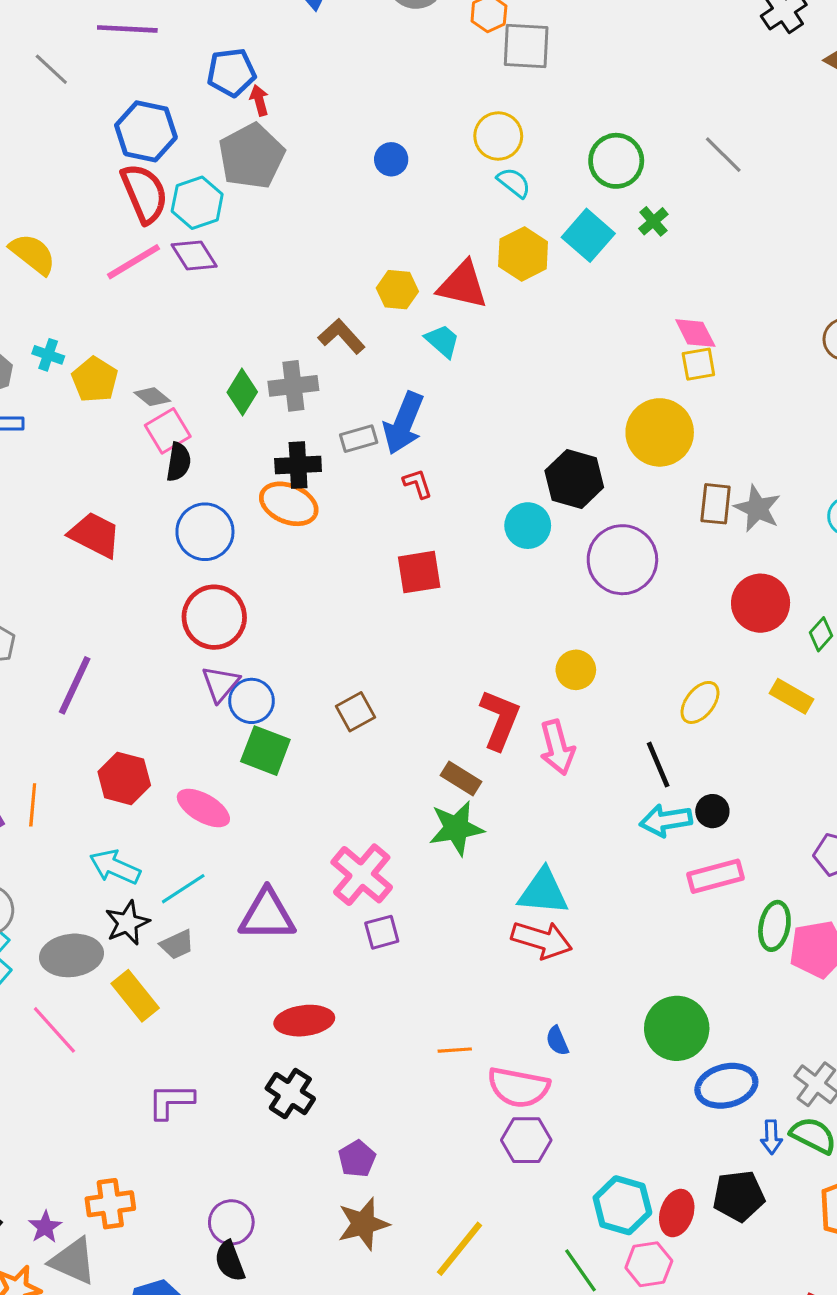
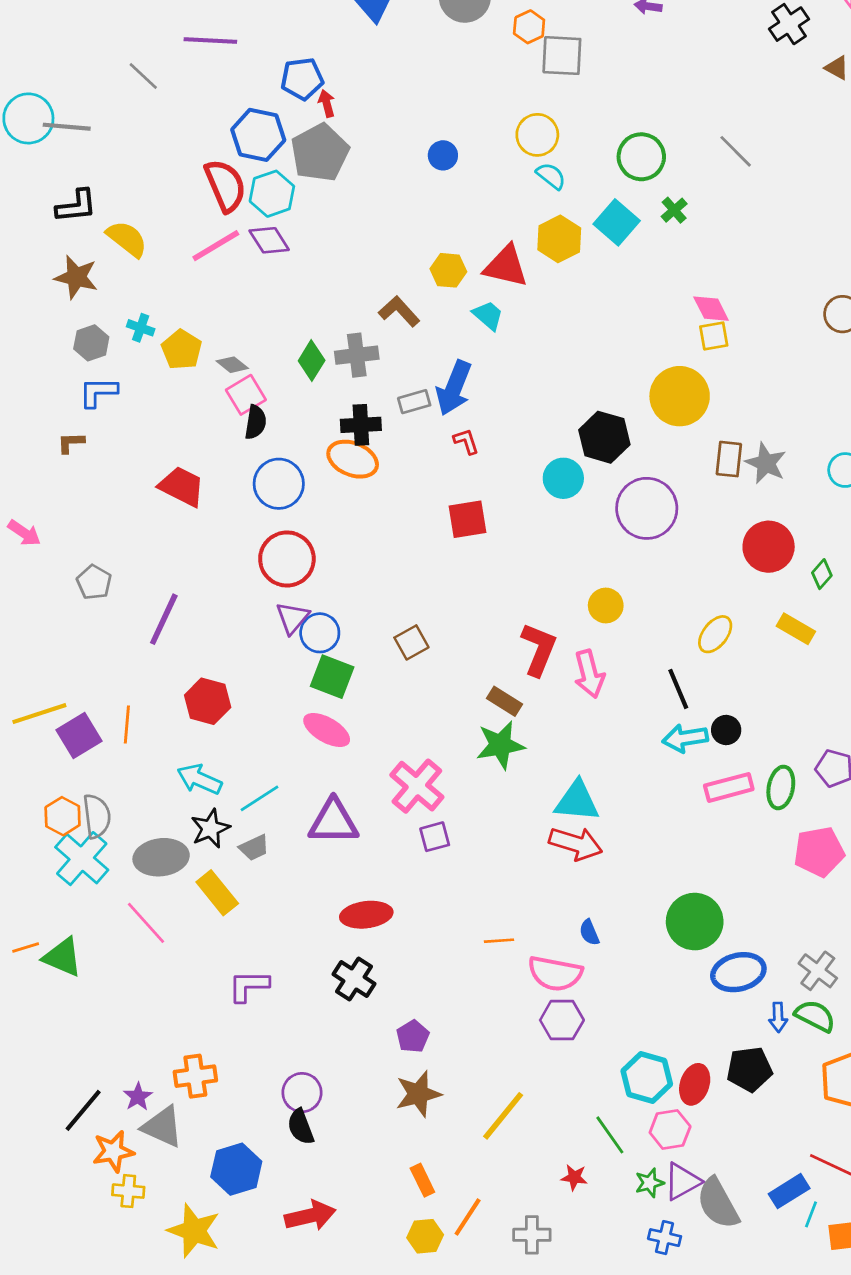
blue hexagon: (146, 131) -> (258, 135), moved
pink ellipse: (203, 808) -> (327, 730), moved
green ellipse: (774, 926) -> (781, 787), moved

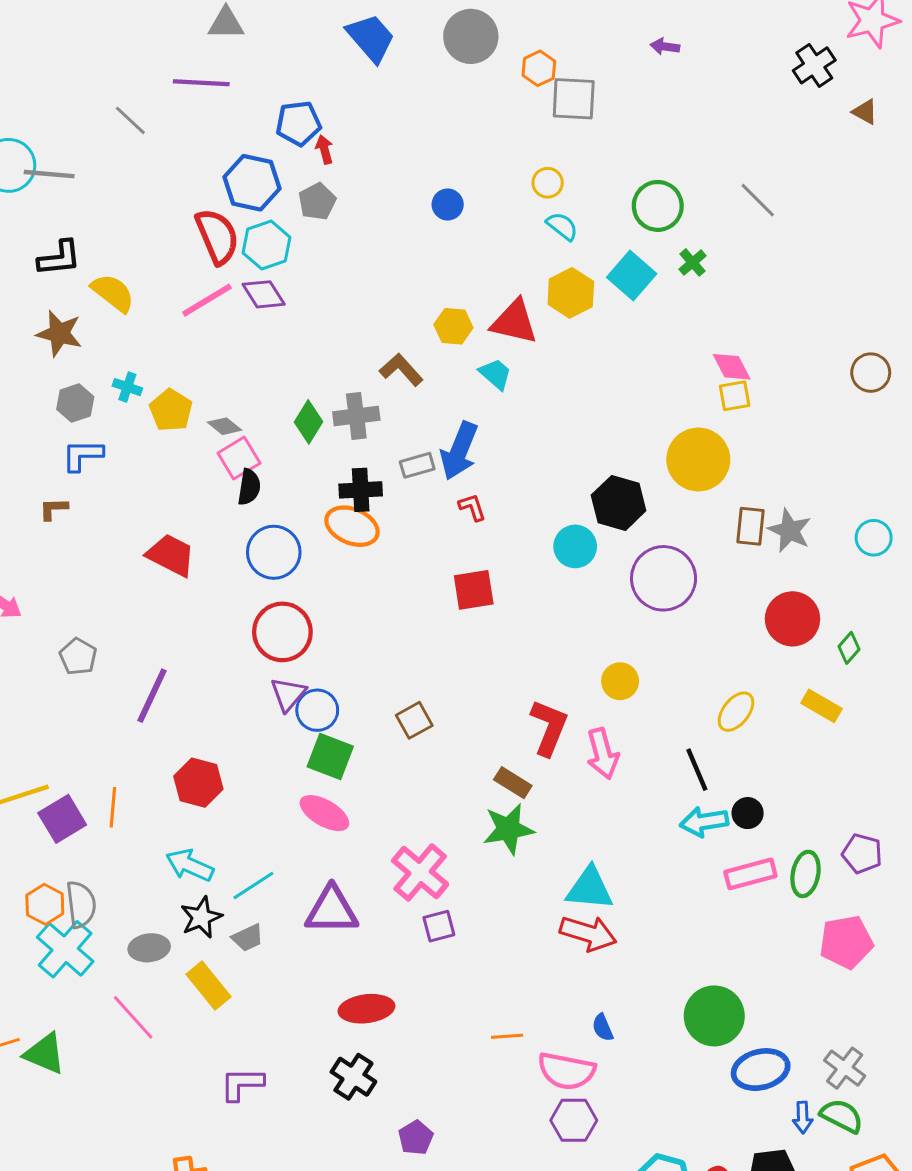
yellow circle: (537, 135) -> (548, 183), size x0.7
gray pentagon: (320, 153) -> (317, 202), size x0.6
gray ellipse: (161, 857) -> (149, 948), size x0.7

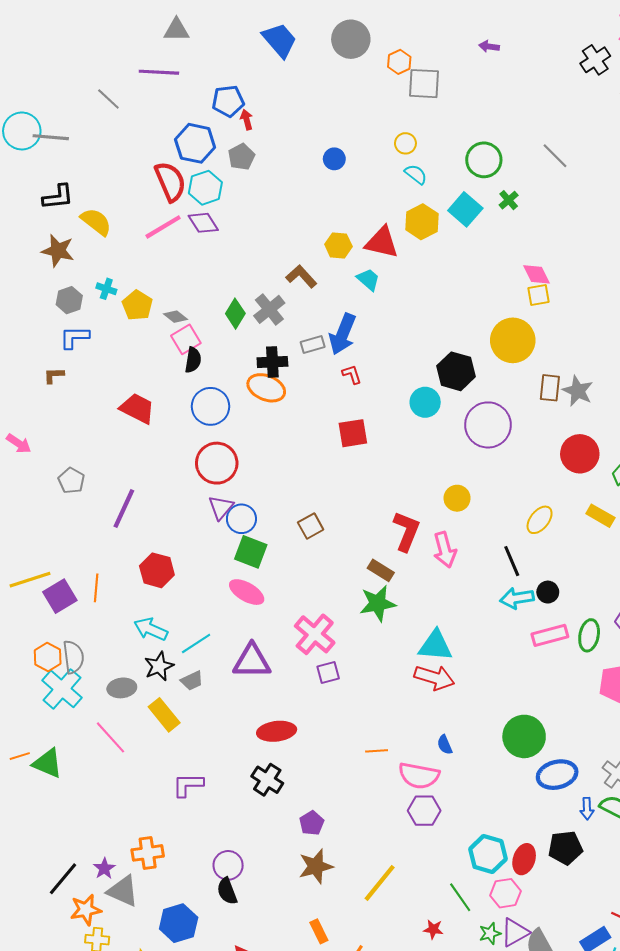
gray cross: (356, 416) -> (269, 309), turned -32

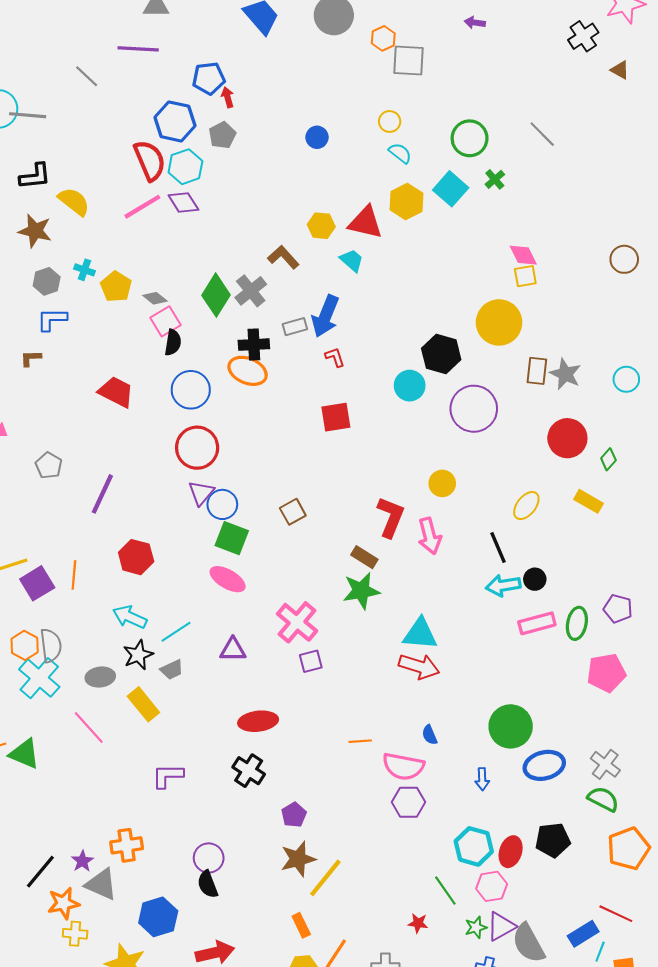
green diamond: (235, 314) -> (216, 295), size x1.4
purple triangle: (252, 661) -> (233, 650), size x0.7
blue arrow: (587, 809) -> (482, 779), moved
yellow line: (380, 883) -> (325, 878), moved

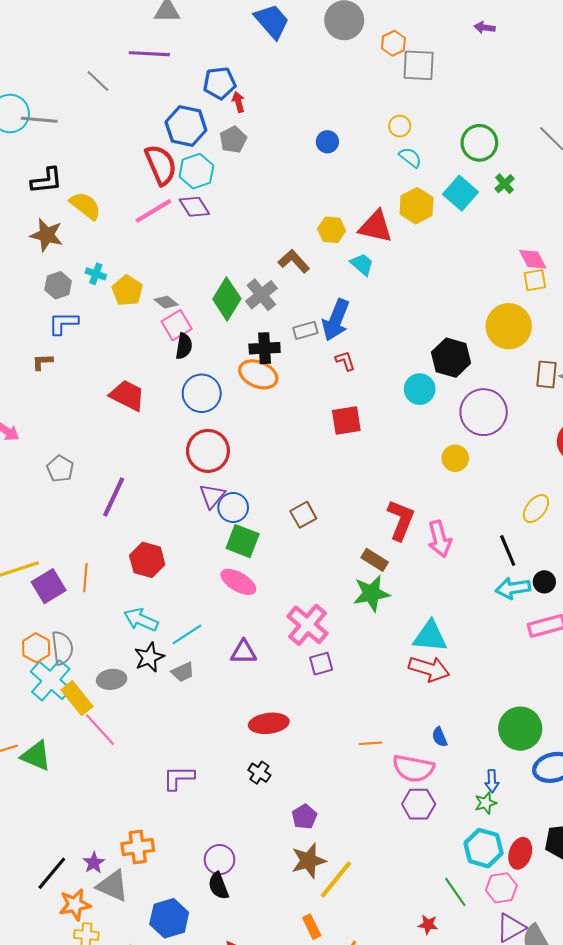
yellow circle: (442, 483) -> (455, 458), moved
yellow rectangle: (143, 704) -> (77, 698), moved
black cross: (249, 771) -> (259, 773), size x0.7
green star: (476, 927) -> (486, 803), moved

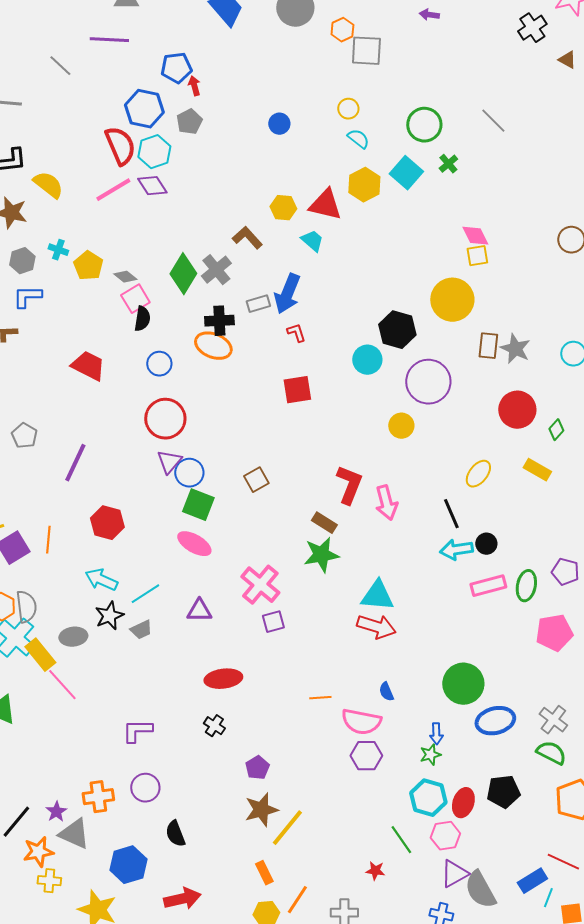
blue circle: (202, 393) -> (159, 364), size x0.7
purple circle: (219, 860) -> (145, 788), moved

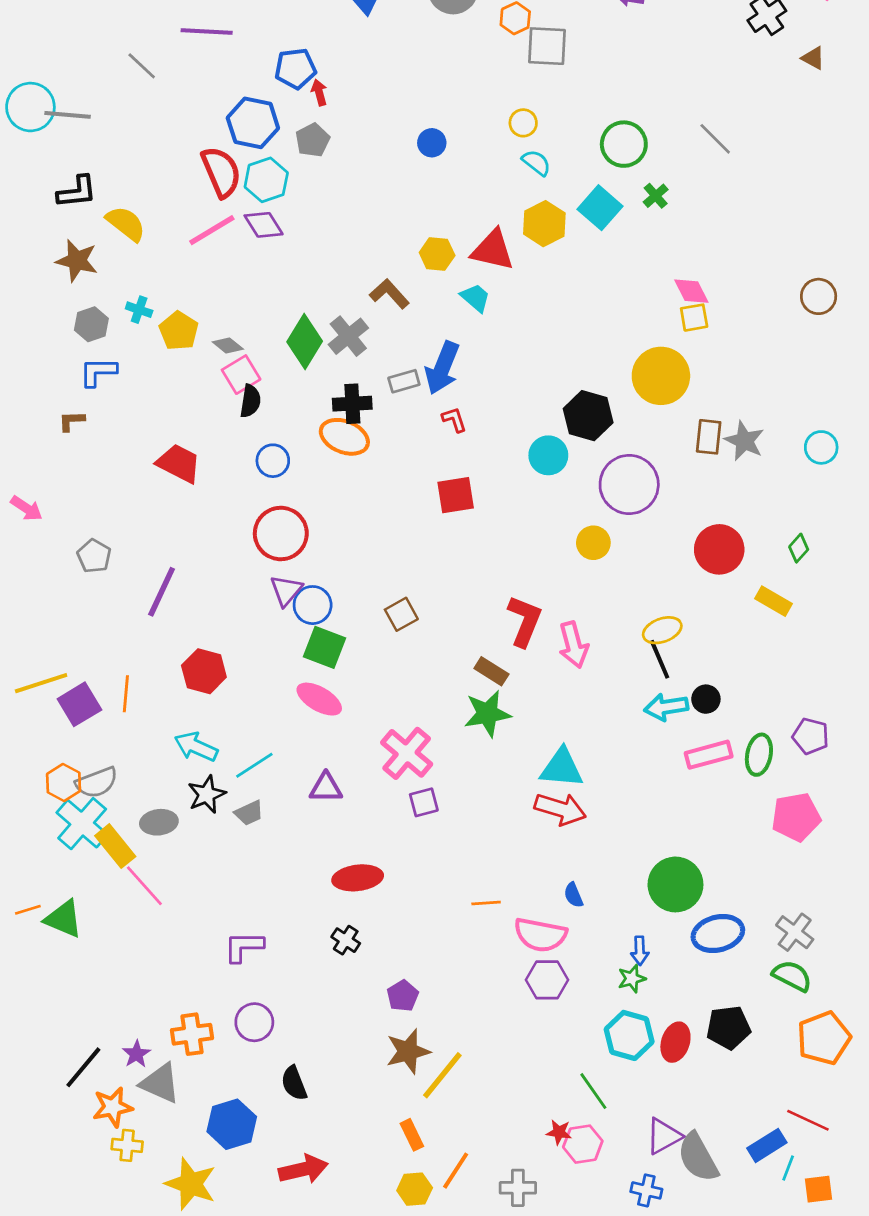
red circle: (517, 410) -> (719, 549), moved
yellow ellipse: (478, 474) -> (662, 630), moved, turned 32
gray semicircle: (26, 607) -> (97, 783), turned 76
pink hexagon: (445, 836) -> (583, 1144), moved

